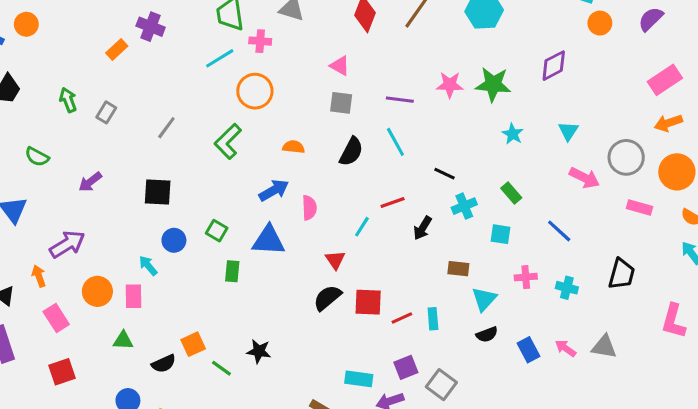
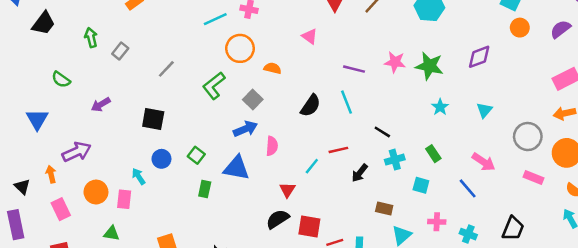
gray square: (341, 103) -> (253, 100), moved, turned 30
orange semicircle: (294, 147) -> (273, 68), moved
pink arrow: (584, 178) -> (484, 162), moved

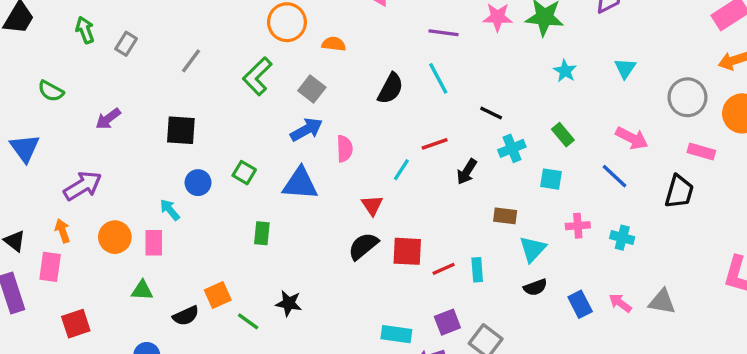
orange arrow: (51, 174) -> (62, 231), moved
green rectangle: (205, 189) -> (262, 233), moved
pink rectangle: (61, 209) -> (50, 267), moved, turned 40
black trapezoid: (513, 229) -> (679, 192), moved

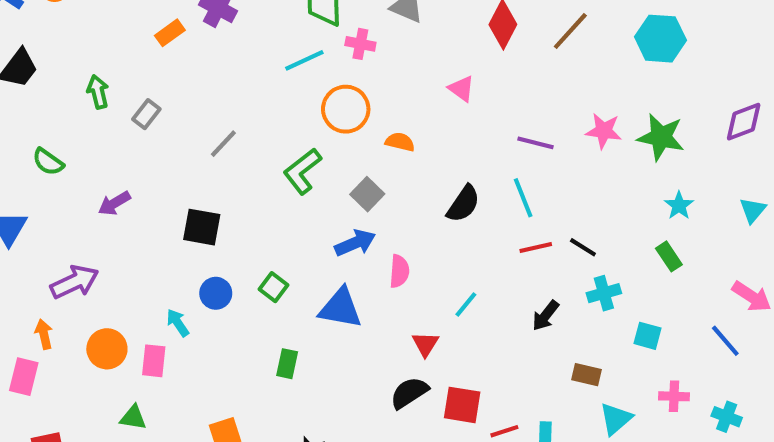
green rectangle: (563, 135) -> (669, 256), moved
red line: (435, 144) -> (536, 248), moved

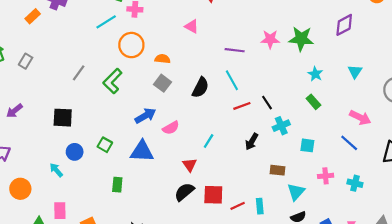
gray line: (223, 144) -> (79, 73), moved
gray square: (367, 194) -> (162, 83), moved
black line: (583, 247) -> (267, 103), turned 32
pink semicircle: (399, 271) -> (171, 128), turned 63
pink rectangle: (154, 361) -> (60, 211), moved

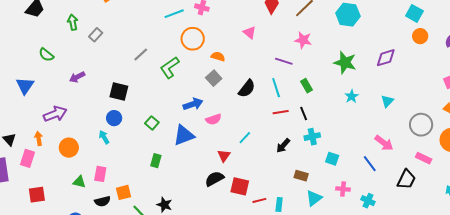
pink star: (270, 39) -> (303, 40), moved
green rectangle: (313, 102) -> (306, 86), moved
blue triangle: (142, 151) -> (184, 135), turned -35
blue circle: (75, 152) -> (114, 118), moved

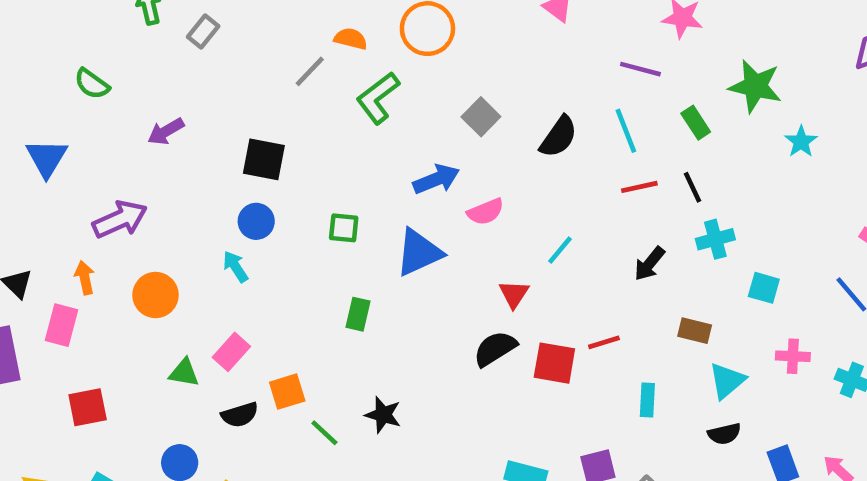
orange semicircle: (218, 56) -> (351, 39), moved
green star: (345, 63) -> (755, 86), moved
green square: (152, 123) -> (344, 228), turned -32
pink rectangle: (100, 174) -> (231, 352), turned 35
red line: (259, 200) -> (604, 342), moved

